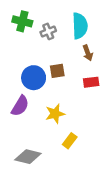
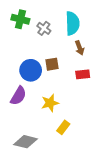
gray cross: (48, 31) -> (44, 28), turned -32

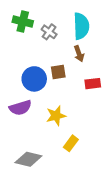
brown arrow: (80, 48) -> (79, 54), moved
purple semicircle: (18, 96) -> (20, 108), turned 42

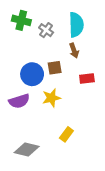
yellow star: (56, 116) -> (51, 98), moved

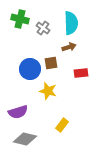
brown arrow: (74, 51) -> (69, 47), turned -88
yellow star: (51, 98) -> (48, 91), turned 30
purple semicircle: (19, 101) -> (18, 112), moved

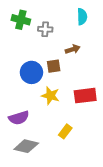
cyan semicircle: (71, 23) -> (82, 17), moved, size x0.7
gray cross: (43, 28) -> (45, 29), turned -32
red rectangle: (81, 73) -> (85, 96), moved, size x1.5

